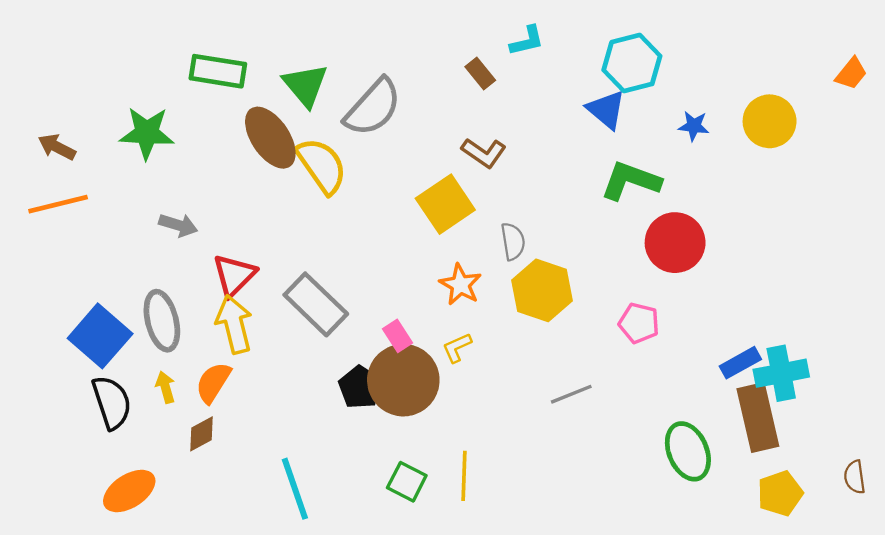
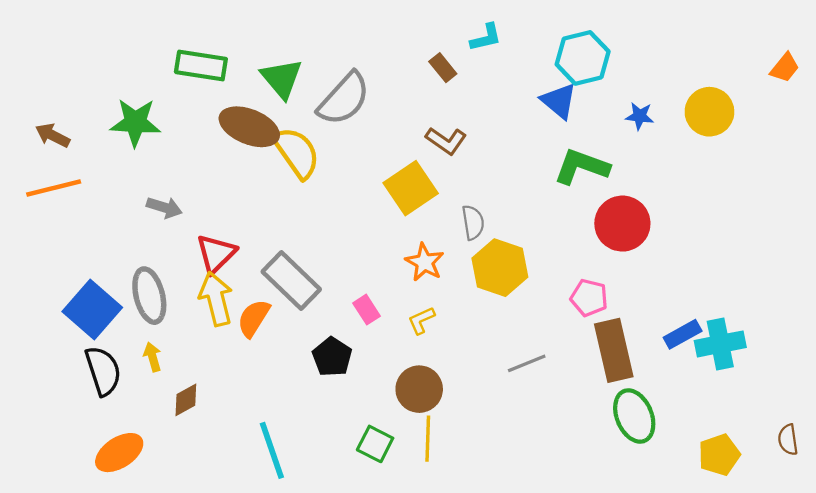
brown ellipse: (270, 138) -> (249, 127), turned -34
brown circle: (403, 380) -> (419, 389), moved, size x0.7
orange semicircle: (213, 383) -> (254, 318), moved
brown rectangle: (758, 418) -> (614, 350), moved

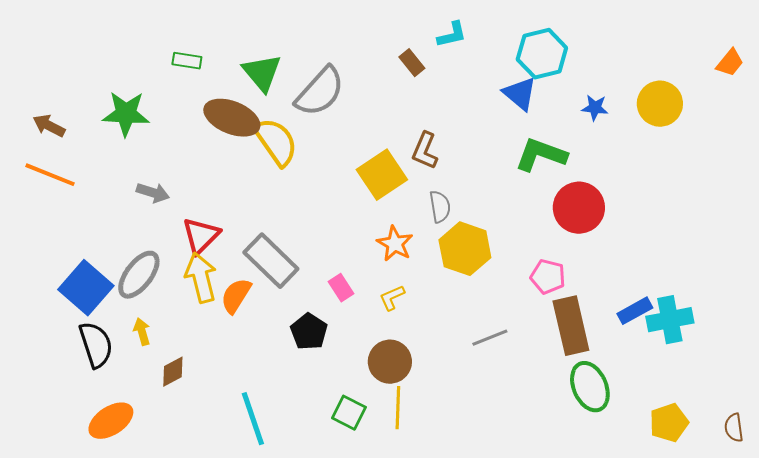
green rectangle: (201, 65) -> (187, 61), size x0.6
brown L-shape: (446, 141) -> (425, 151), moved, turned 78
orange line: (54, 188) -> (50, 175), turned 36
gray ellipse: (149, 296) -> (139, 275), turned 51
brown semicircle: (788, 440) -> (734, 428), moved

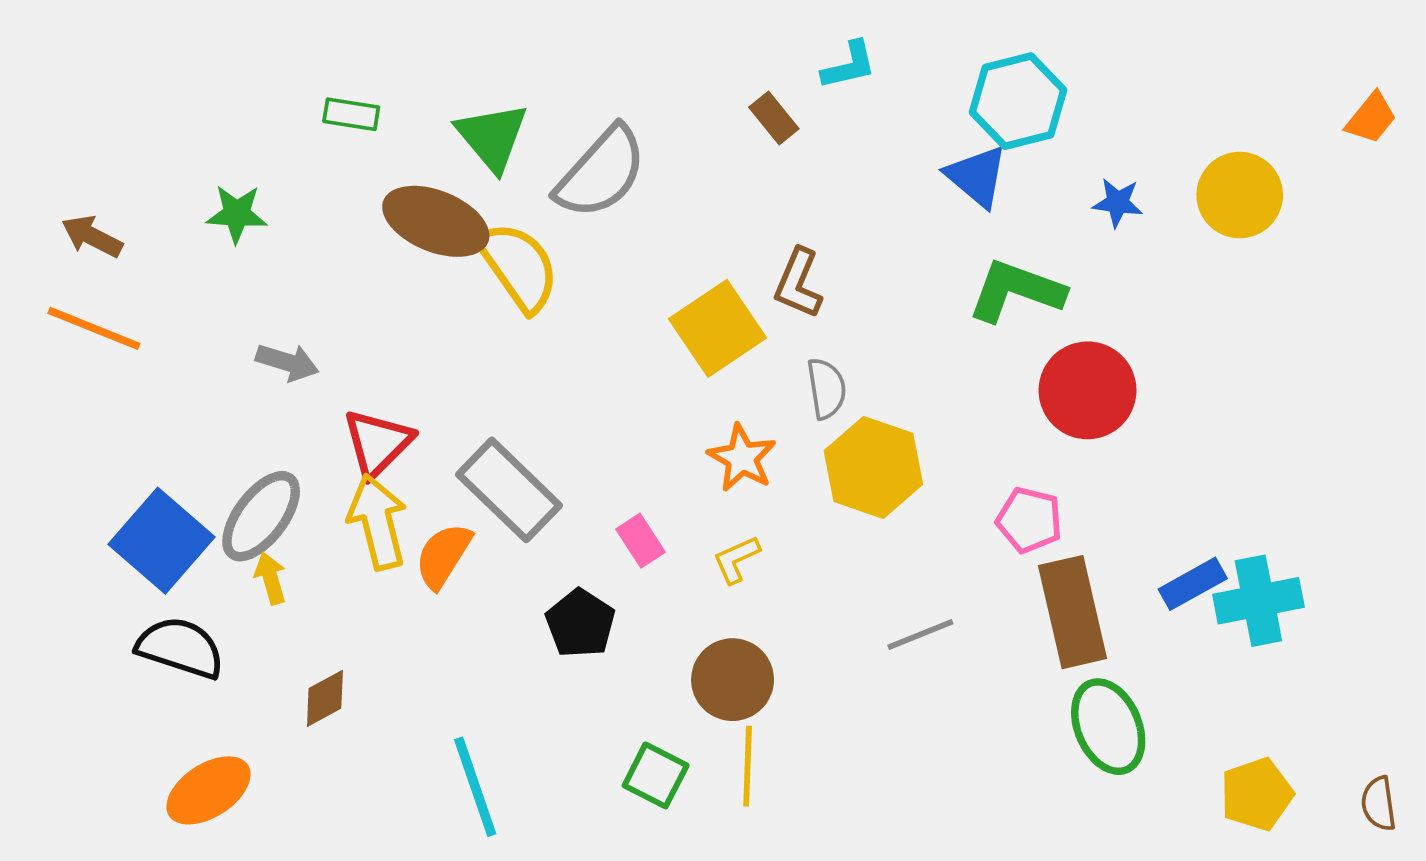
green star: (126, 114) -> (237, 214), size x0.7
yellow arrow: (142, 332) -> (270, 578), moved
black semicircle: (96, 345) -> (180, 648), turned -54

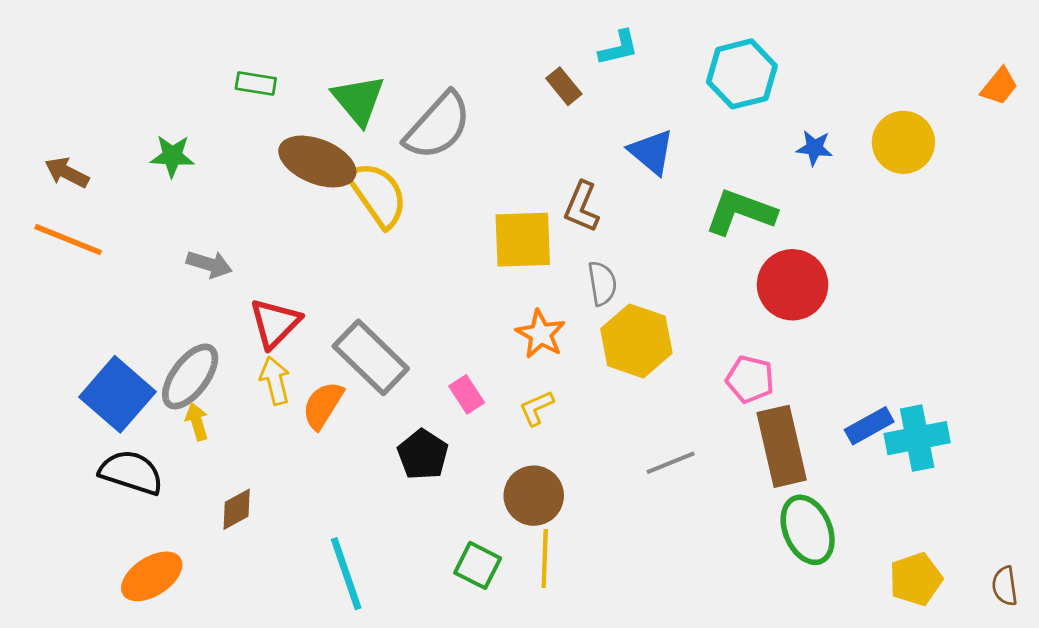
blue triangle: (977, 176) -> (651, 152), moved
yellow square: (718, 328) -> (523, 240), turned 32
yellow arrow: (378, 522) -> (275, 381), size x0.7

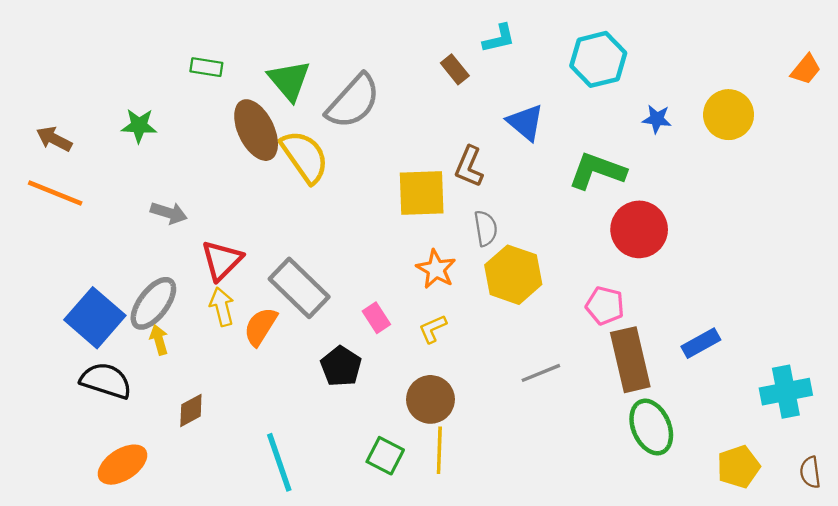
brown ellipse: (317, 162) -> (256, 130), turned 42
cyan cross: (917, 438) -> (786, 392), moved

